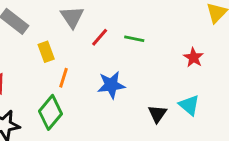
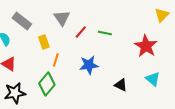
red star: (194, 58) -> (146, 46), size x1.6
cyan triangle: (189, 105) -> (153, 79), moved
black triangle: (157, 114) -> (121, 85), turned -40

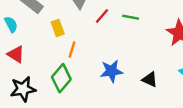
blue star: (89, 65) -> (112, 71), moved

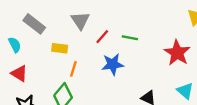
yellow rectangle: (58, 28) -> (60, 48), turned -63
blue star: (112, 71) -> (113, 64), moved

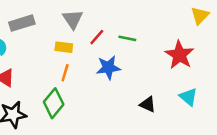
gray rectangle: (34, 24) -> (22, 23), turned -55
yellow rectangle: (60, 48) -> (64, 47), moved

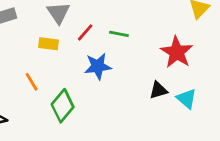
orange line: (65, 73) -> (32, 82), moved, turned -48
green diamond: (54, 103) -> (63, 106), moved
black triangle: (148, 104) -> (158, 90), moved, turned -42

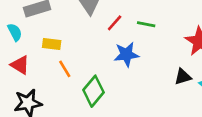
yellow rectangle: (49, 44) -> (52, 44), moved

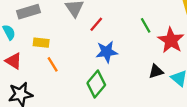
green line: (146, 24) -> (146, 25), moved, turned 49
green diamond: (94, 91) -> (96, 84), moved

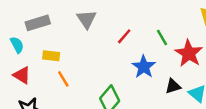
red line: (96, 24) -> (124, 36), moved
blue star: (107, 52) -> (144, 67), moved, turned -30

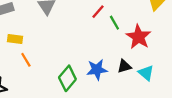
red line: (124, 36) -> (98, 12), moved
blue star: (144, 67) -> (97, 70), moved, turned 30

